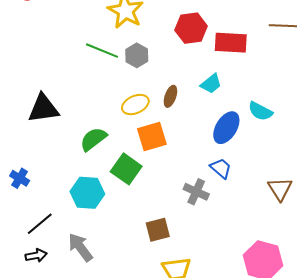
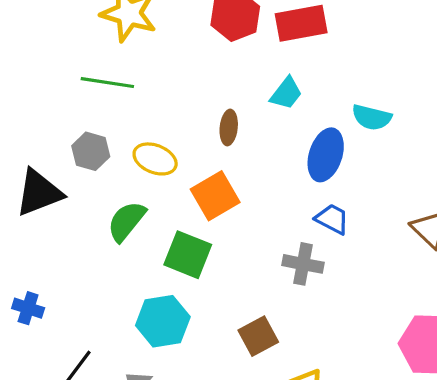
gray hexagon: (137, 55) -> (91, 151), moved
yellow ellipse: (135, 105) -> (155, 159), moved, turned 60
cyan hexagon: (87, 193) -> (163, 321), moved

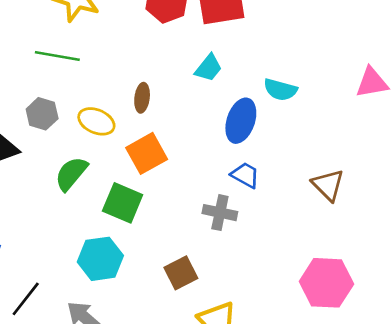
brown ellipse: (229, 127) -> (142, 98), moved

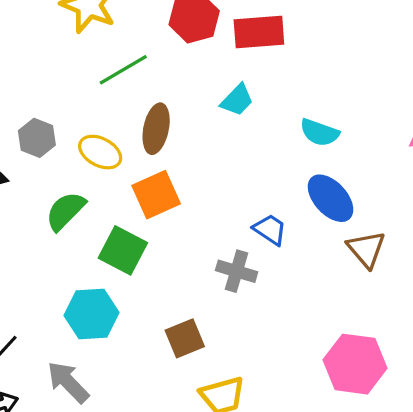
green line: (57, 56) -> (123, 70), moved, turned -45
brown ellipse: (142, 98) -> (156, 129), size x1.4
blue ellipse: (241, 121) -> (331, 198), moved, turned -66

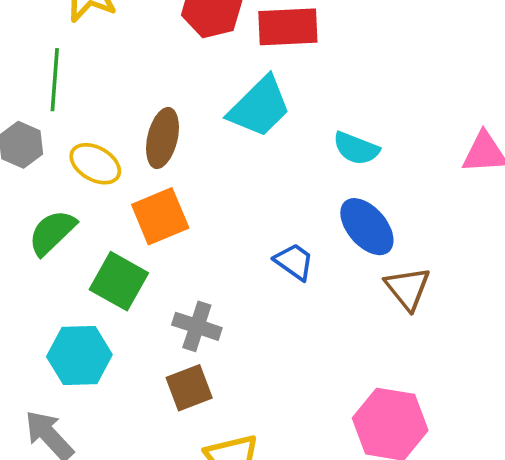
green line: (123, 70) -> (55, 80), moved, turned -57
cyan trapezoid: (237, 100) -> (260, 107), size x1.6
gray cross: (237, 271) -> (197, 326), moved

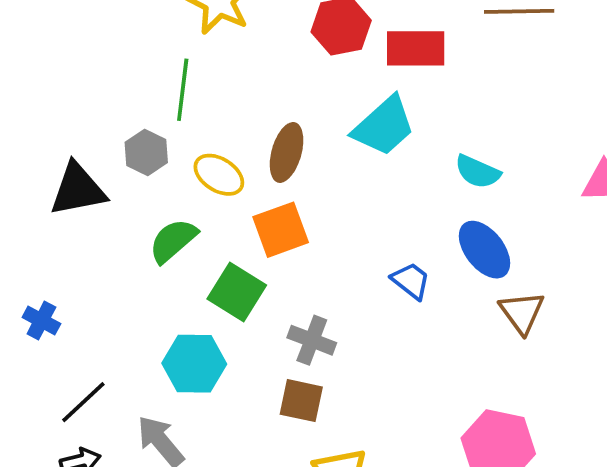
brown square: (189, 388) -> (301, 401), turned 30

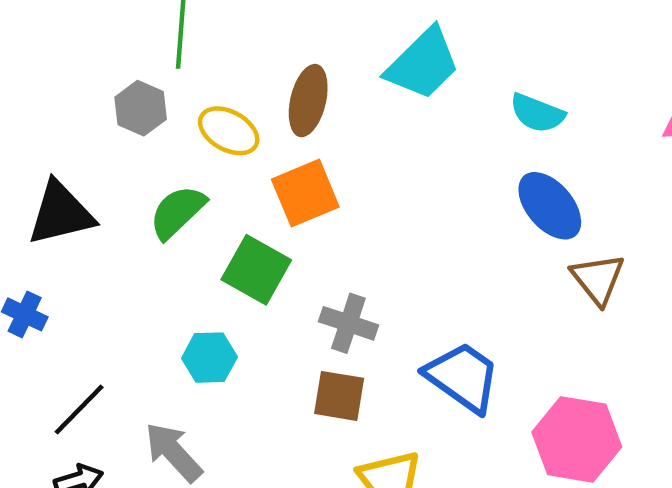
black triangle: (78, 189) -> (61, 213), moved
blue trapezoid: (411, 281) -> (463, 377), moved, size x1.6
cyan hexagon: (194, 364) -> (209, 358), size x0.7

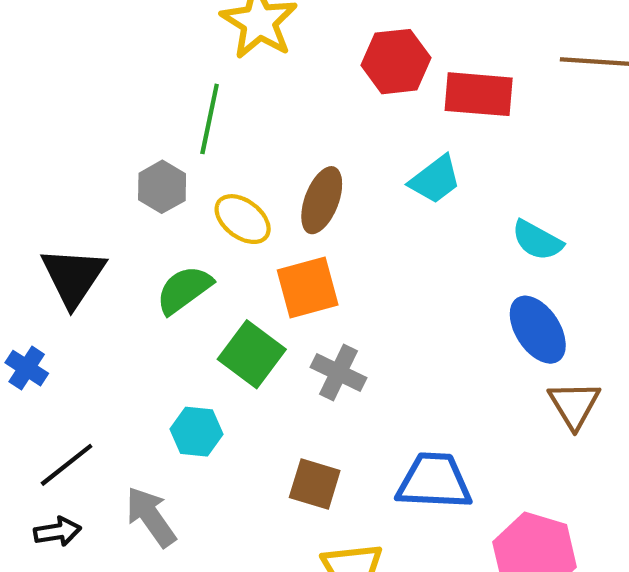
cyan trapezoid: (423, 64) -> (435, 180), size x0.7
black triangle: (61, 213) -> (73, 277), turned -50
gray cross: (348, 323) -> (338, 372), moved
blue trapezoid: (463, 377) -> (434, 481), turned -40

